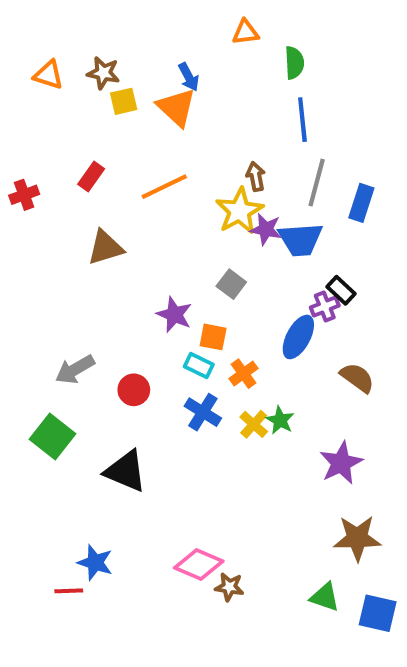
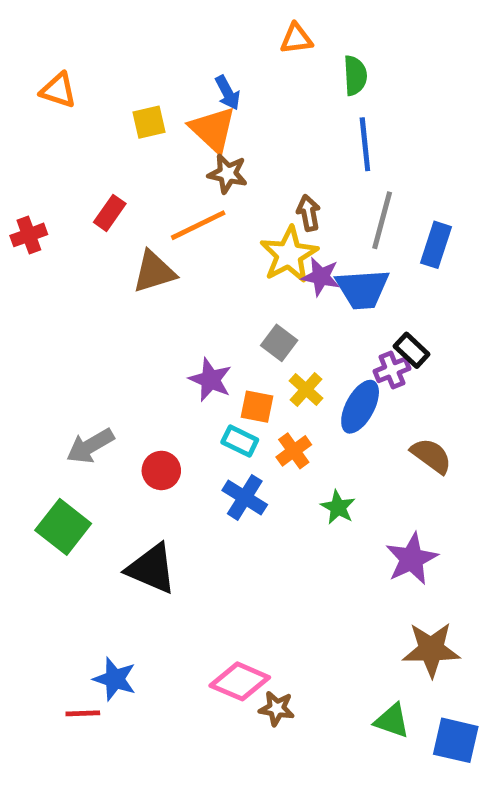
brown star: (103, 73) -> (228, 174), moved
brown triangle: (105, 248) -> (154, 272), moved
yellow cross: (254, 424) -> (306, 390), moved

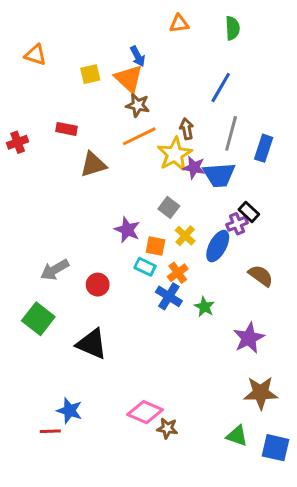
green semicircle: (355, 75) -> (233, 28), moved
blue line: (365, 144) -> (221, 87), turned 36
red rectangle: (110, 213) -> (67, 129), turned 66
orange line: (198, 225) -> (139, 136), moved
blue cross: (245, 497) -> (169, 296), moved

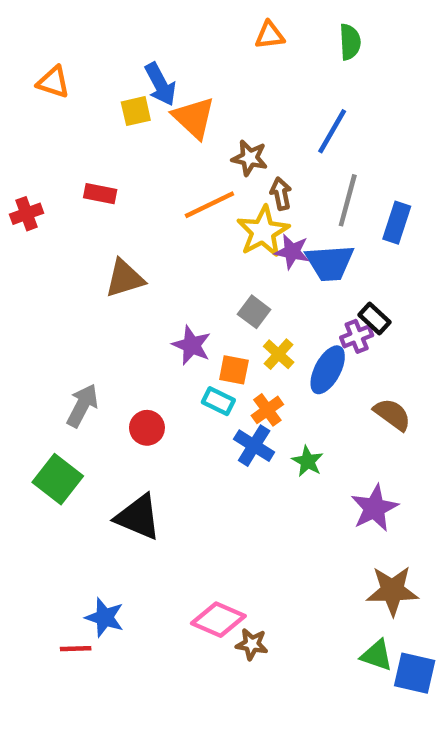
blue arrow: (138, 56) -> (160, 84), moved, size x1.4
brown star: (138, 105) -> (250, 158), moved
brown triangle: (93, 165) -> (125, 278), moved
gray arrow: (55, 270) -> (82, 406), turned 148
green triangle: (237, 436) -> (377, 655), moved

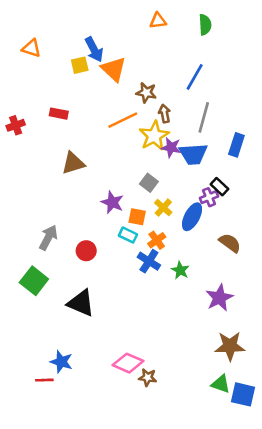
blue rectangle: (397, 223) -> (236, 145), moved

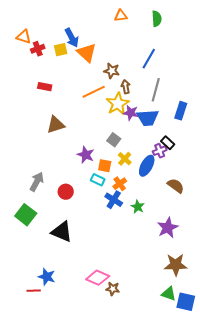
red cross: (16, 125) -> (38, 49), moved

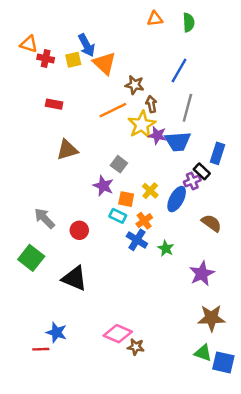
orange triangle: (121, 16) -> (155, 19), moved
red cross: (38, 49) -> (46, 58), turned 32
blue rectangle: (181, 111) -> (217, 153), moved
gray square: (114, 140) -> (119, 164), moved
gray arrow: (37, 182) -> (44, 218), turned -72

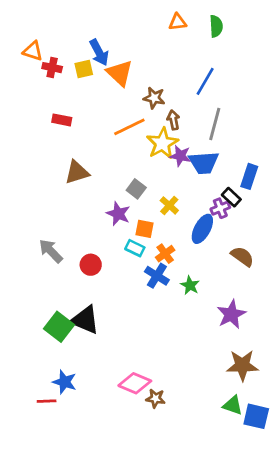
yellow cross: (150, 191) -> (169, 205), moved
green square: (31, 258) -> (59, 327), moved

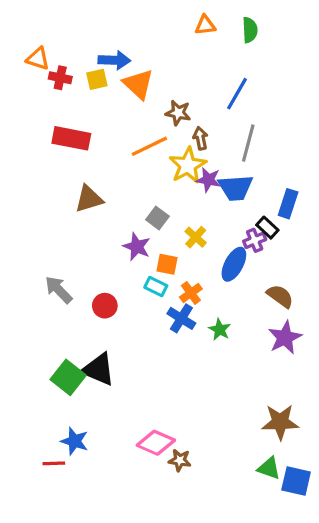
blue arrow: (99, 52) -> (114, 60), turned -60
red rectangle: (62, 120) -> (71, 138), size x1.6
purple star: (231, 314) -> (285, 338), moved

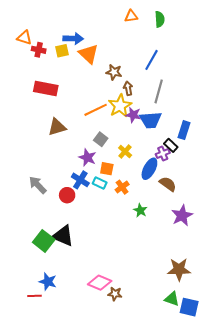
orange line: (149, 146) -> (96, 110), moved
brown semicircle: (280, 296) -> (168, 184), moved
blue cross: (181, 318) -> (80, 180), moved

